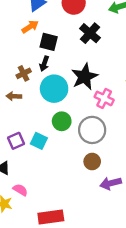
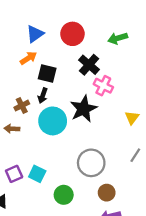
pink cross: (104, 98) -> (103, 86), moved
green circle: (62, 121) -> (64, 195), moved
brown circle: (92, 162) -> (107, 193), moved

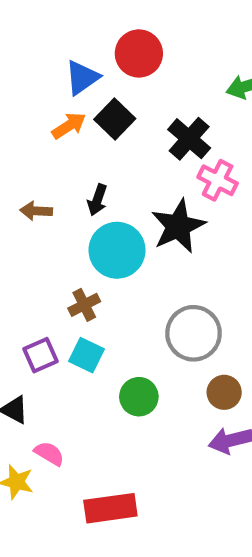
red circle: (72, 34) -> (139, 53), moved
black square: (47, 74) -> (115, 119), moved, turned 30
brown cross: (22, 106) -> (84, 305), moved
brown arrow: (12, 129) -> (36, 211), moved

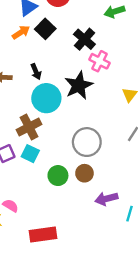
black arrow: (97, 200) -> (36, 72), turned -42
brown cross: (84, 305) -> (29, 127), size x1.5
brown circle: (224, 392) -> (84, 173), moved

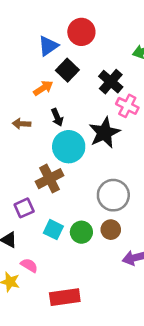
orange arrow: (21, 32) -> (43, 88), moved
cyan square: (30, 154) -> (53, 230), moved

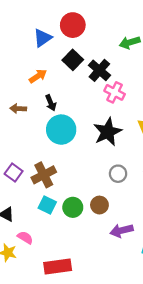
black square: (67, 70) -> (73, 60), moved
black star: (104, 133) -> (108, 132), moved
brown cross: (50, 179) -> (44, 175), moved
gray circle: (113, 195) -> (118, 174), moved, size x0.6
purple square: (24, 208) -> (14, 173), moved, turned -30

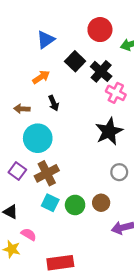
red circle: (73, 25) -> (100, 30), moved
cyan circle: (61, 130) -> (38, 138), moved

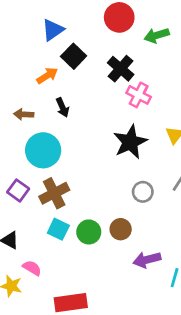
black square: (75, 61) -> (74, 56), moved

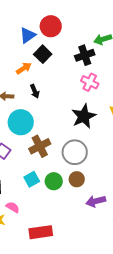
red circle: (119, 17) -> (51, 26), moved
black cross: (121, 69) -> (85, 55), moved, turned 30
gray circle: (143, 192) -> (75, 152), moved, size x1.6
brown cross: (54, 193) -> (40, 146), moved
cyan square: (58, 229) -> (32, 179), turned 35

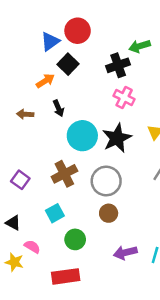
cyan circle: (21, 122) -> (82, 136), moved
green circle: (54, 181) -> (75, 239), moved
purple arrow: (96, 201) -> (125, 253), moved

